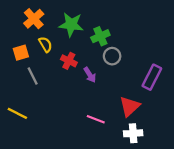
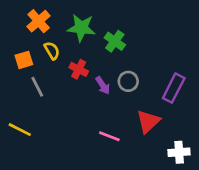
green cross: (100, 36) -> (115, 41), turned -30
gray circle: (112, 56) -> (128, 81), moved
white cross: (133, 133) -> (179, 152), moved

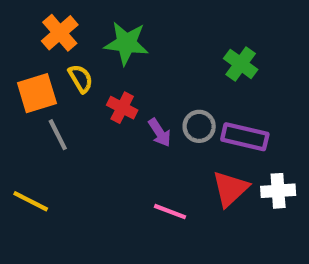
green cross: (115, 41) -> (241, 64), moved
orange square: (24, 60) -> (37, 93), size x1.4
purple rectangle: (174, 88) -> (245, 137), moved, turned 76
white cross: (179, 152) -> (278, 191), moved

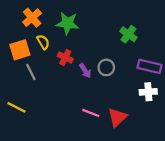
purple rectangle: (245, 137) -> (149, 66), moved
red triangle: (230, 189) -> (117, 117), moved
white cross: (278, 191) -> (148, 92), moved

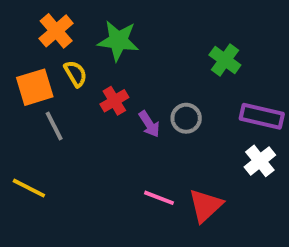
red cross: (65, 58) -> (114, 101), turned 32
white cross: (148, 92) -> (260, 161), turned -35

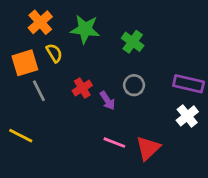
green cross: (225, 60) -> (133, 42), moved
red cross: (114, 101) -> (82, 88), moved
purple arrow: (149, 124) -> (107, 101), moved

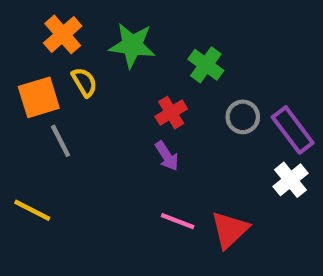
purple rectangle: (189, 84) -> (293, 130), turned 40
gray circle: (134, 85) -> (243, 117), moved
red cross: (82, 88) -> (171, 113), moved

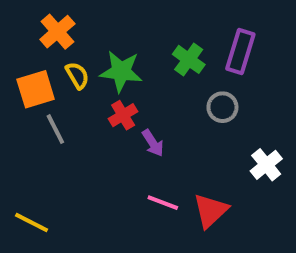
green star: (132, 45) -> (121, 71), moved
red cross: (171, 113) -> (123, 115), moved
purple rectangle: (293, 130) -> (240, 51), moved, turned 54
yellow line: (32, 210) -> (32, 223), moved

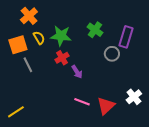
purple rectangle: (240, 51) -> (126, 37), moved
white cross: (266, 165) -> (134, 97), moved
yellow line: (32, 223) -> (16, 112), turned -60

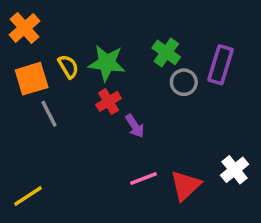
orange cross: (29, 16) -> (25, 28), moved
gray circle: (112, 54) -> (184, 82), moved
pink line: (82, 102) -> (144, 179), turned -42

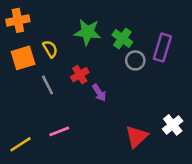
orange cross: (25, 28) -> (18, 20), turned 30
green star: (107, 63) -> (88, 32), moved
gray line: (49, 114) -> (48, 85), moved
pink line: (144, 179) -> (59, 131), moved

